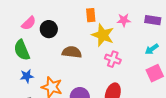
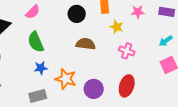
pink semicircle: (29, 23) -> (33, 12), moved
black circle: (49, 29) -> (77, 14), moved
yellow star: (103, 35) -> (117, 27), size x0.6

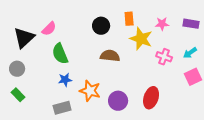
pink semicircle: (33, 12) -> (49, 29), moved
yellow star: (117, 27) -> (141, 39), size x1.6
pink cross: (127, 51) -> (164, 57), moved

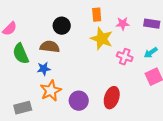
orange rectangle: (129, 19) -> (97, 15), moved
brown semicircle: (110, 56) -> (50, 47), moved
blue star: (65, 80) -> (44, 69), moved
orange star: (90, 91) -> (51, 91), turned 30

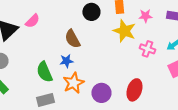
black circle: (62, 26) -> (91, 12), moved
brown semicircle: (50, 47) -> (72, 39), turned -126
green semicircle: (21, 54) -> (44, 72), moved

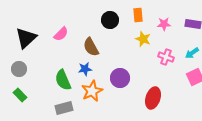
pink semicircle: (32, 21) -> (61, 34), moved
yellow star: (124, 31) -> (143, 39), size x0.7
purple circle: (101, 93) -> (120, 78), moved

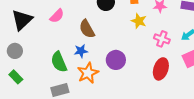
red ellipse: (153, 98) -> (161, 69), moved

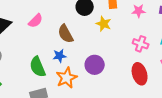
yellow star: (139, 21) -> (104, 24), moved
red ellipse: (161, 69) -> (140, 74), turned -35

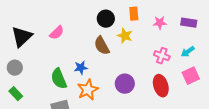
brown semicircle: (66, 34) -> (102, 46), moved
purple circle: (95, 65) -> (125, 84), moved

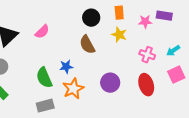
purple rectangle: (189, 23) -> (164, 16), moved
yellow star: (125, 36) -> (119, 35), moved

